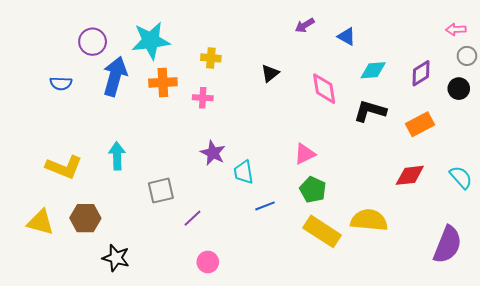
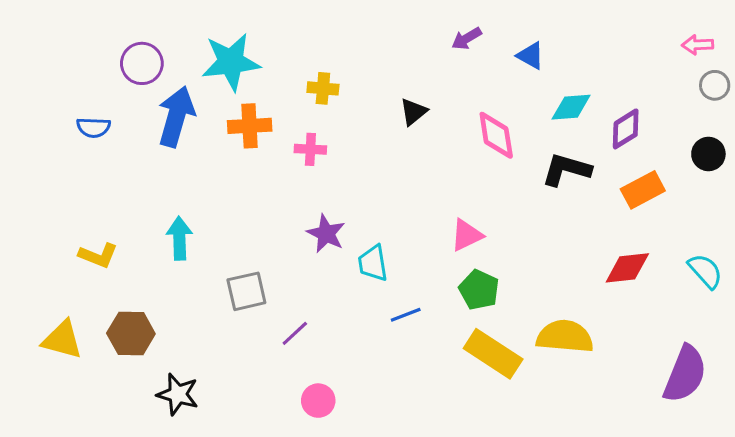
purple diamond: (421, 73) -> (626, 129), moved
black circle: (459, 89) -> (708, 154), moved
yellow L-shape: (64, 167) -> (98, 255), size x0.7

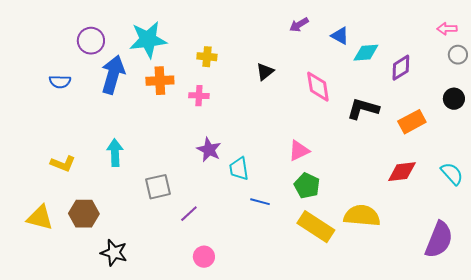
cyan diamond: (571, 107) -> (366, 53), moved
purple diamond: (626, 129) -> (401, 68), moved
blue line: (406, 315) -> (260, 202), turned 36

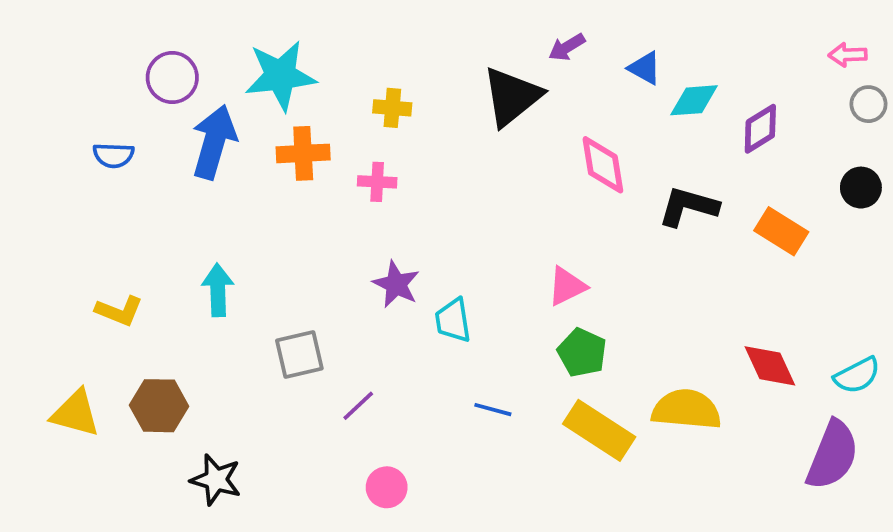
black triangle: (265, 72) -> (512, 96), moved, size x1.8
orange rectangle: (412, 122) -> (781, 231), turned 60
red diamond: (402, 172) -> (770, 366), moved, turned 72
cyan semicircle: (452, 174) -> (857, 375), moved, turned 105
blue line: (260, 202) -> (493, 410), moved

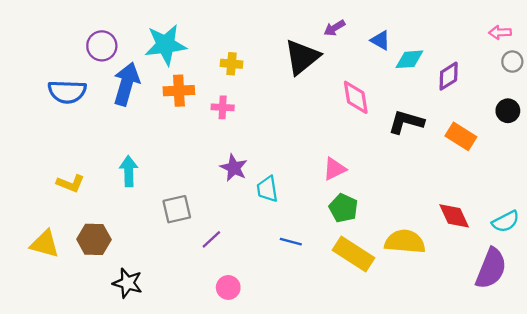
blue semicircle: (113, 155) -> (67, 92), size x1.6

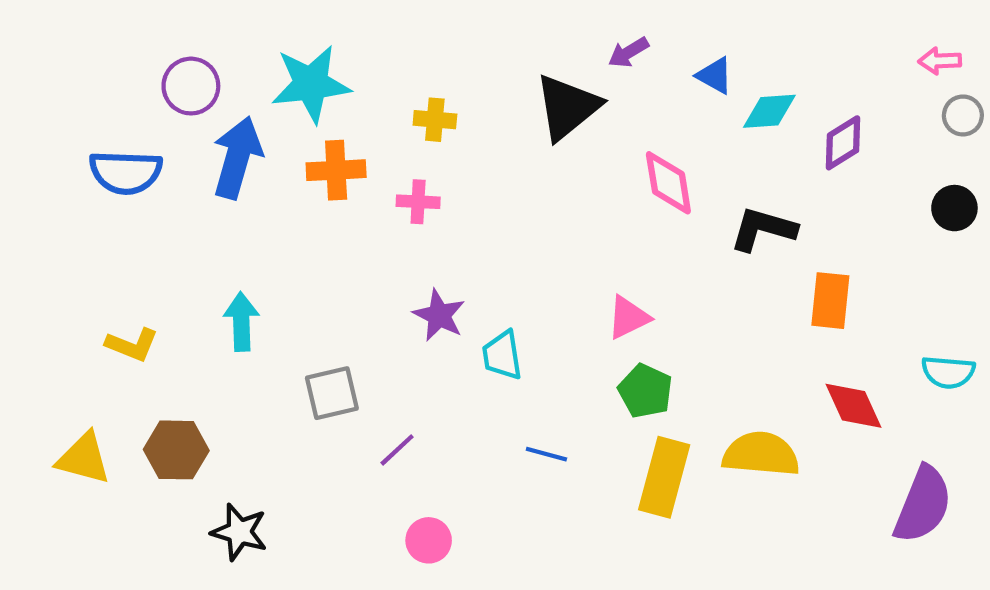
orange rectangle: (461, 136) -> (830, 301), moved, turned 64
cyan semicircle: (506, 221) -> (948, 372), moved, turned 32
yellow rectangle: (353, 254) -> (664, 477), turned 72

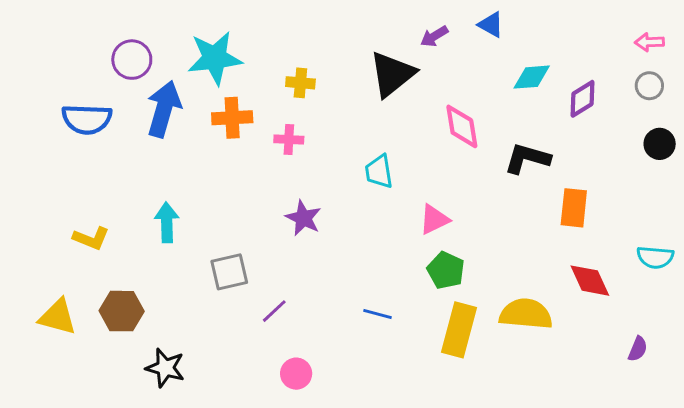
blue triangle: (715, 76) -> (491, 25), moved
gray circle: (963, 115) -> (649, 86), moved
cyan trapezoid: (502, 355) -> (379, 172), moved
purple semicircle: (923, 505) -> (638, 349), size x0.5

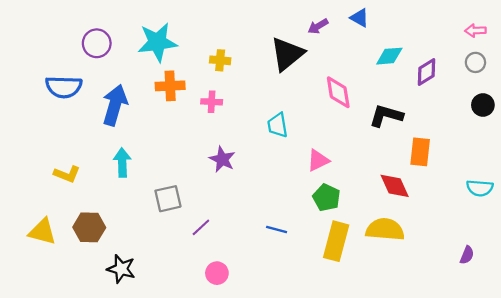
blue arrow: (164, 109) -> (115, 105), moved
red diamond: (590, 281) -> (395, 186), moved

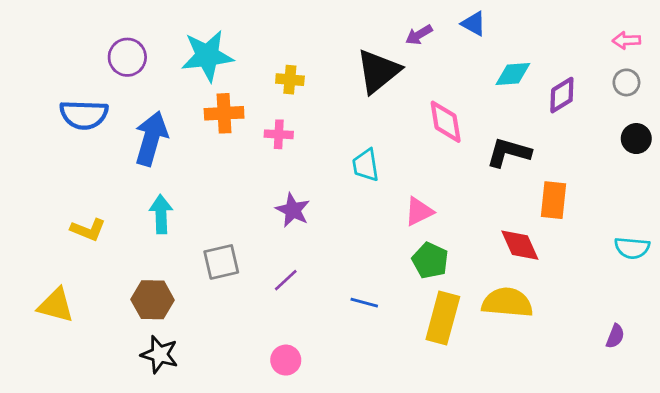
brown hexagon: (89, 227) -> (153, 300), moved
purple line: (201, 227) -> (286, 280), moved

